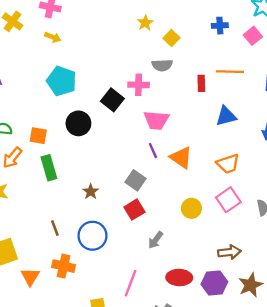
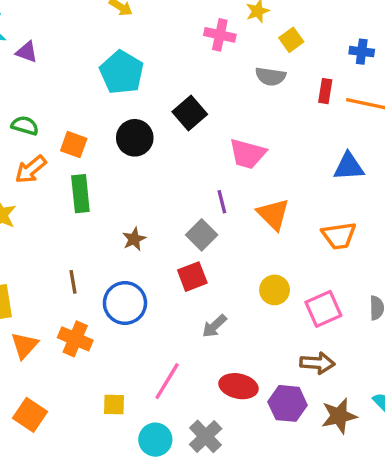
blue cross: (220, 26) -> (362, 52), moved
red rectangle: (201, 83) -> (325, 91), moved
pink cross: (139, 85) -> (220, 35), moved
purple line: (153, 151) -> (222, 202), moved
pink square: (228, 200) -> (323, 309), moved

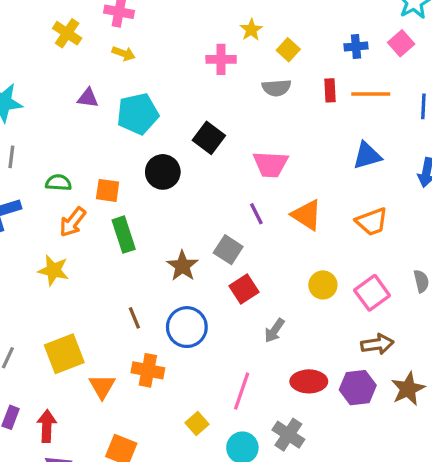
purple triangle: (27, 52) -> (88, 98), moved
cyan pentagon: (122, 72) -> (138, 114), turned -30
gray square: (202, 235) -> (228, 250), moved
brown star: (134, 239) -> (182, 266), size x1.4
yellow square: (114, 404) -> (197, 423), turned -30

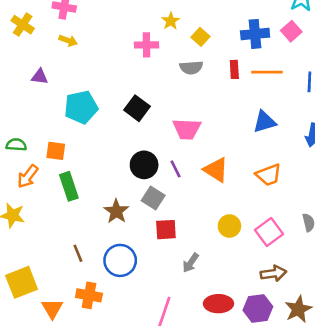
blue cross: (356, 46) -> (255, 34), size x1.5
cyan pentagon: (138, 114) -> (81, 107), moved
black circle: (163, 172) -> (144, 165), moved
red square: (244, 289) -> (166, 230), turned 30

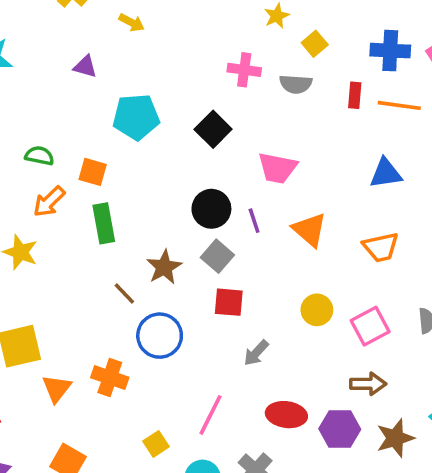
pink cross: (147, 45) -> (244, 70), moved
brown line: (78, 253) -> (124, 293), moved, turned -30

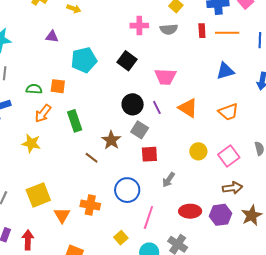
orange square: (93, 172) -> (58, 86), moved
blue circle: (160, 336) -> (127, 190), moved

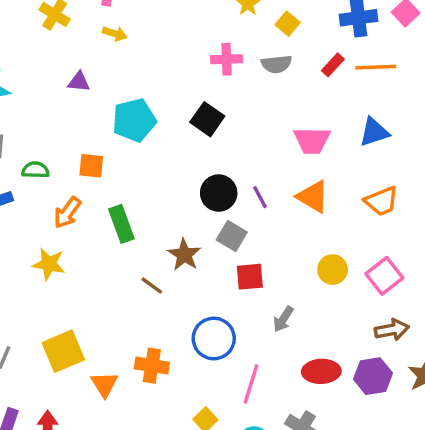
red rectangle: (202, 31) -> (333, 65), turned 48
pink trapezoid: (165, 77) -> (312, 140), moved
green semicircle: (34, 89) -> (35, 170), moved

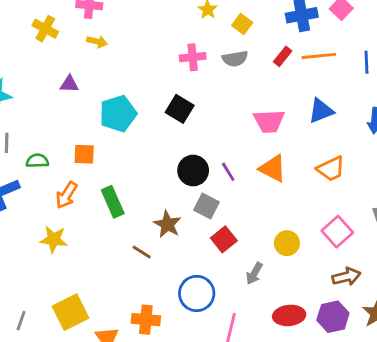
yellow circle: (333, 270) -> (287, 243), moved
red square: (250, 277) -> (224, 239), turned -30

